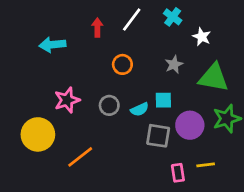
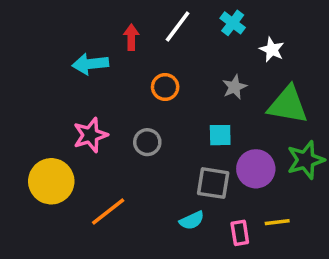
cyan arrow: (52, 45) -> (90, 64), moved
cyan semicircle: (140, 109) -> (192, 220), moved

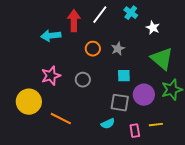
red arrow: (131, 37) -> (74, 21), size x1.5
gray star: (234, 87) -> (118, 49), moved
green triangle: (288, 105) -> (162, 59), turned 30
orange line: (108, 212) -> (61, 119), turned 65

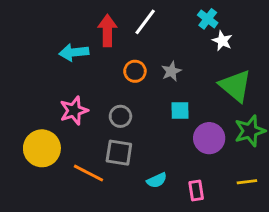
cyan cross: (131, 13) -> (208, 19), moved
gray square: (120, 103) -> (119, 153), moved
yellow line: (156, 125) -> (247, 182), moved

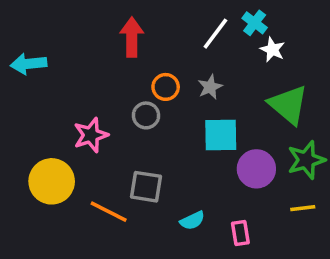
white line: (145, 22) -> (215, 34), moved
cyan arrow: (74, 52) -> (28, 64), moved
cyan square: (180, 111) -> (221, 135), size x1.5
gray circle: (120, 116) -> (146, 115), moved
yellow line: (247, 182) -> (303, 208), moved

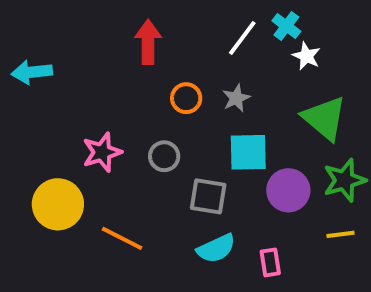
gray circle: (146, 115) -> (164, 156), moved
gray square: (146, 187) -> (208, 196), moved
cyan semicircle: (192, 221) -> (216, 248), size x1.4

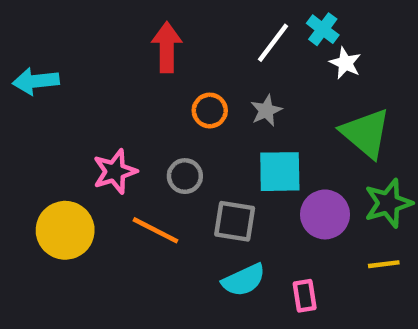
orange line: (122, 238) -> (156, 230), moved

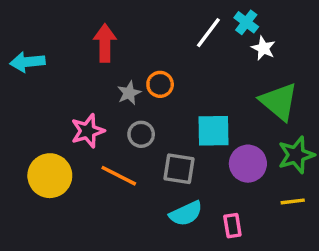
red arrow: (167, 47) -> (105, 43), moved
gray star: (266, 111) -> (129, 93), moved

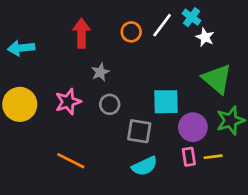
orange circle: (160, 84) -> (131, 32), moved
yellow circle: (50, 176) -> (20, 104), moved
orange line: (119, 176) -> (71, 161), moved
yellow line: (293, 201) -> (213, 157), moved
pink rectangle: (232, 226) -> (189, 157), moved

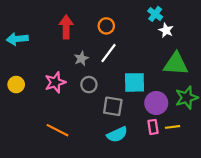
white line: (162, 25) -> (108, 53), moved
green triangle: (217, 79) -> (176, 64), turned -36
yellow circle: (20, 104) -> (16, 85), size x0.6

